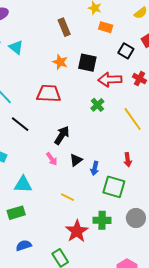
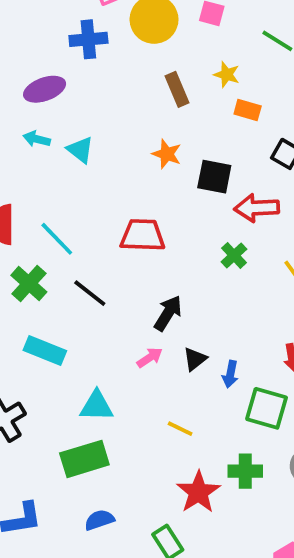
brown rectangle: (64, 27) -> (177, 89), moved
orange star: (60, 62) -> (167, 154), moved
pink arrow: (52, 159) -> (150, 358), turned -88
green rectangle: (16, 213) -> (84, 459), size x1.4

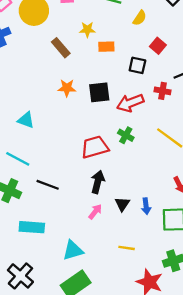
cyan triangle: (80, 150) -> (26, 120), moved
red trapezoid: (143, 235) -> (95, 147), moved

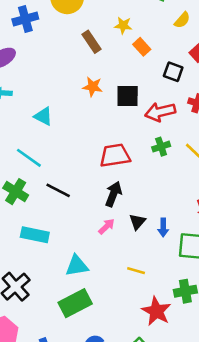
orange rectangle: (106, 47) -> (142, 47), turned 42
green cross: (126, 135) -> (161, 147), moved, turned 35

